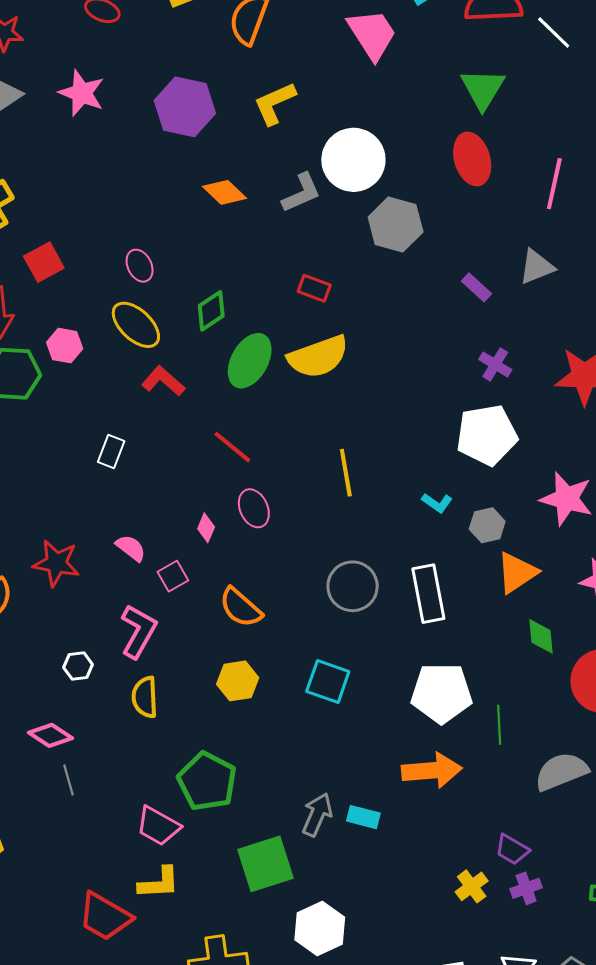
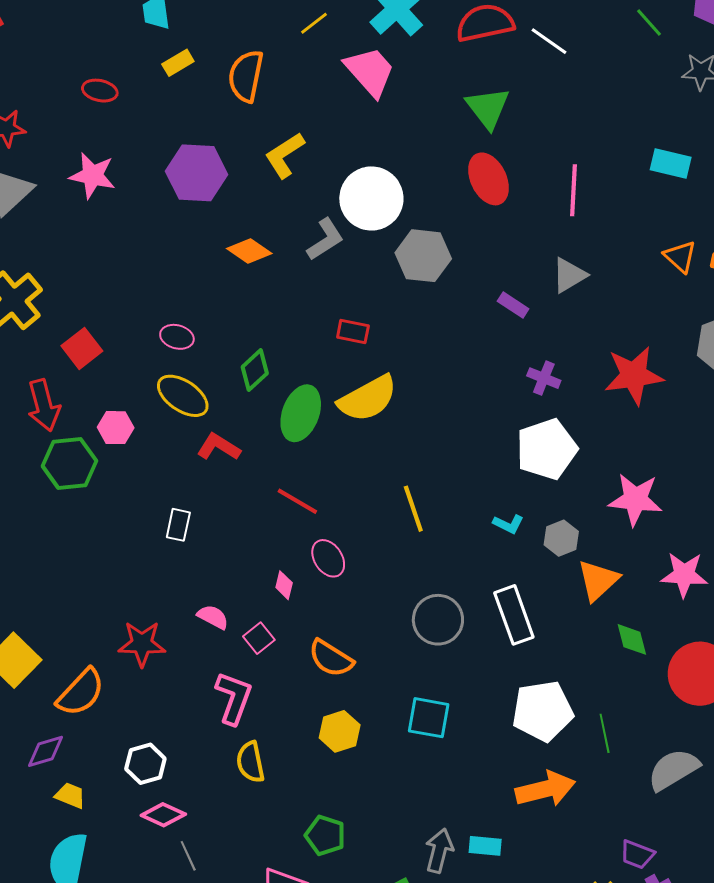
pink ellipse: (140, 266) -> (177, 337), turned -40
white hexagon: (78, 666) -> (145, 764), moved, size x1.4
green pentagon: (207, 781) -> (325, 835), size x0.7

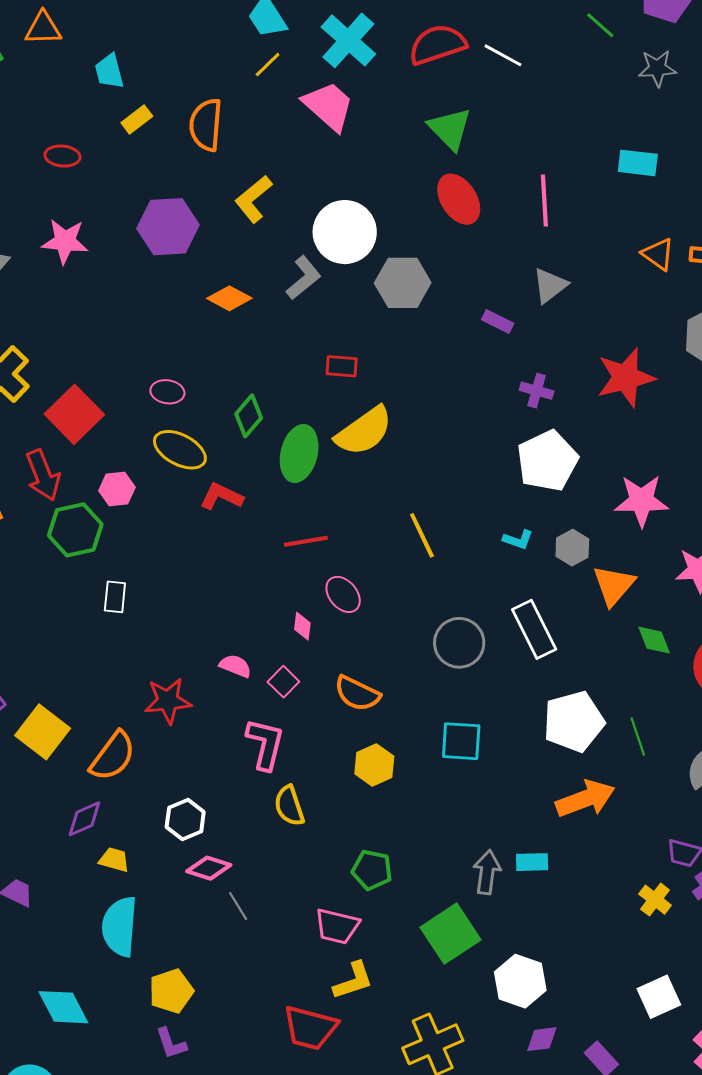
red square: (82, 348) -> (74, 414), size x1.4
red line: (297, 501) -> (306, 541), turned -33
white rectangle: (178, 525) -> (115, 597), moved

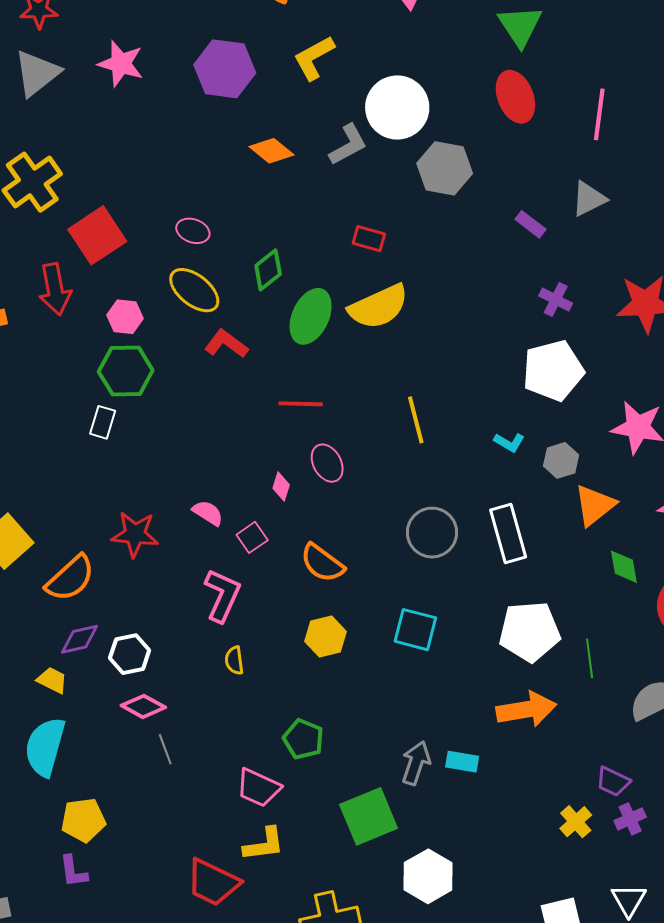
green hexagon: (75, 530) -> (126, 371), moved
yellow semicircle: (289, 806) -> (234, 660), size x0.7
purple diamond: (84, 819) -> (80, 639), moved

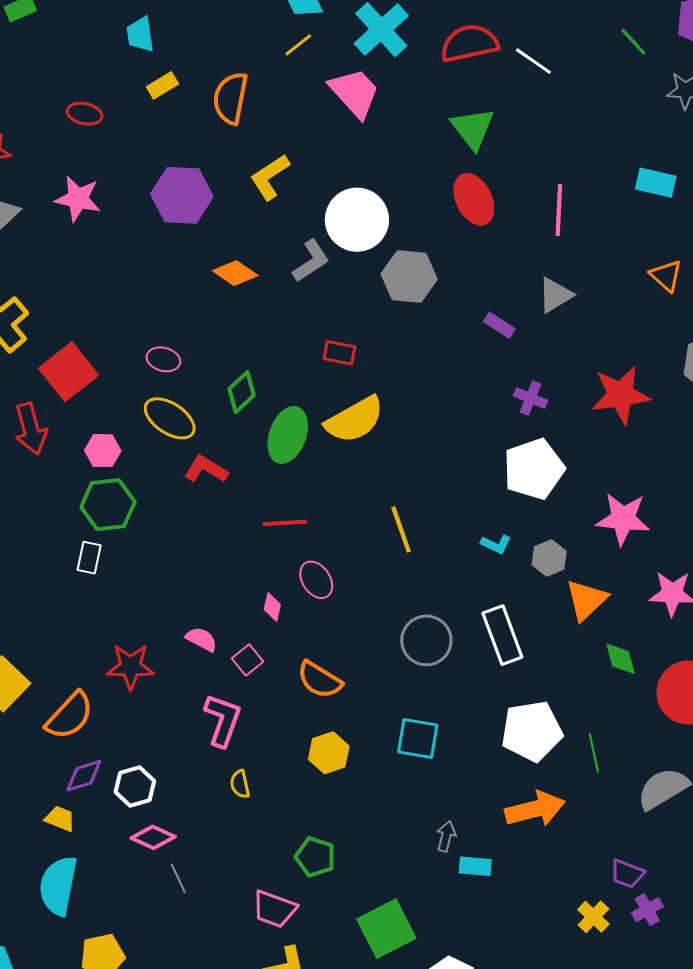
gray arrow: (416, 763) -> (446, 836), moved, size x0.7

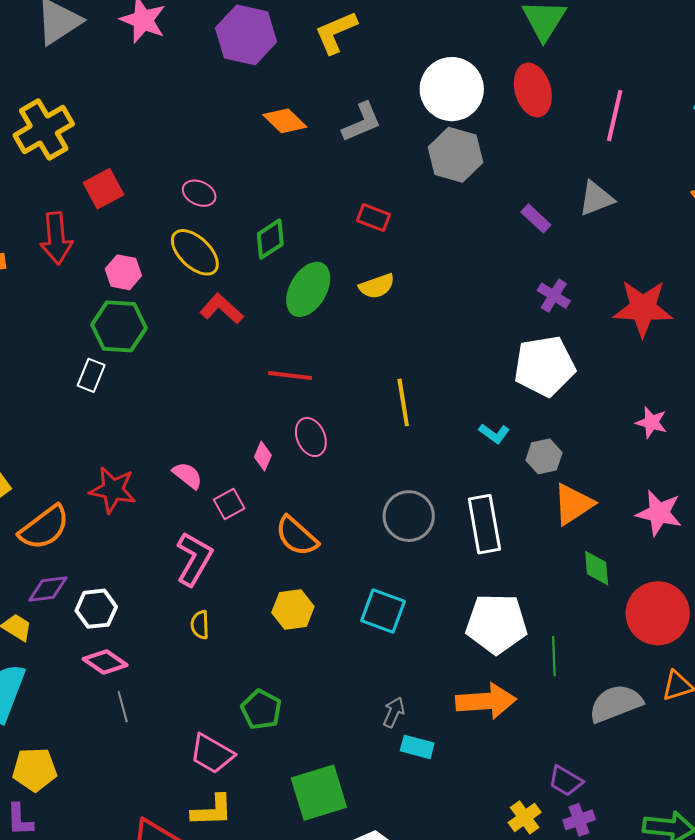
white circle: (357, 220) -> (452, 89), moved
red square: (68, 372) -> (103, 189), size x0.7
yellow semicircle: (355, 420) -> (377, 286), size x0.6
pink star: (623, 519) -> (651, 422), moved, size x0.6

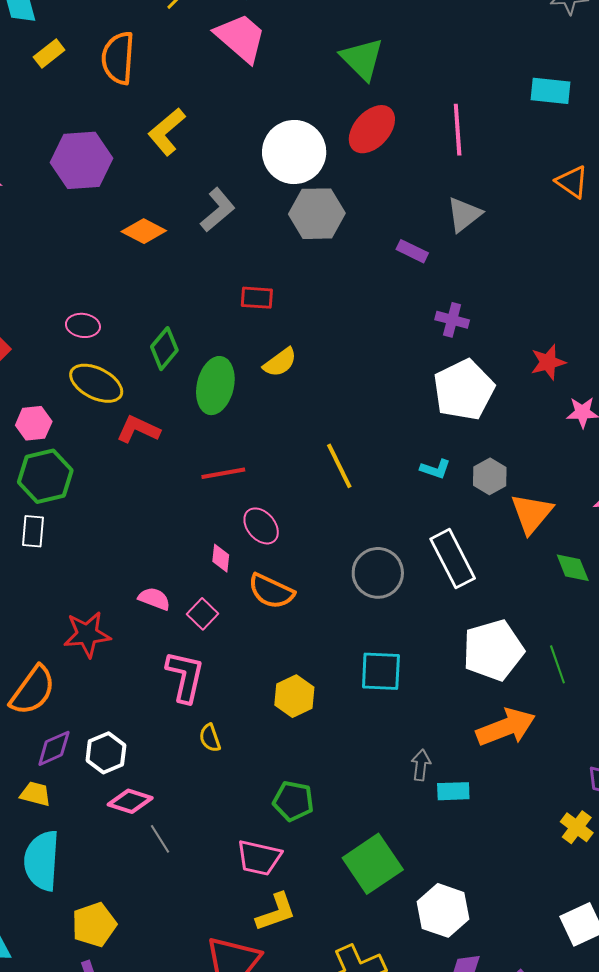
red ellipse: (533, 90) -> (372, 129), turned 75
red star: (643, 308) -> (548, 362), moved, size x0.6
orange semicircle: (297, 536) -> (271, 591), moved

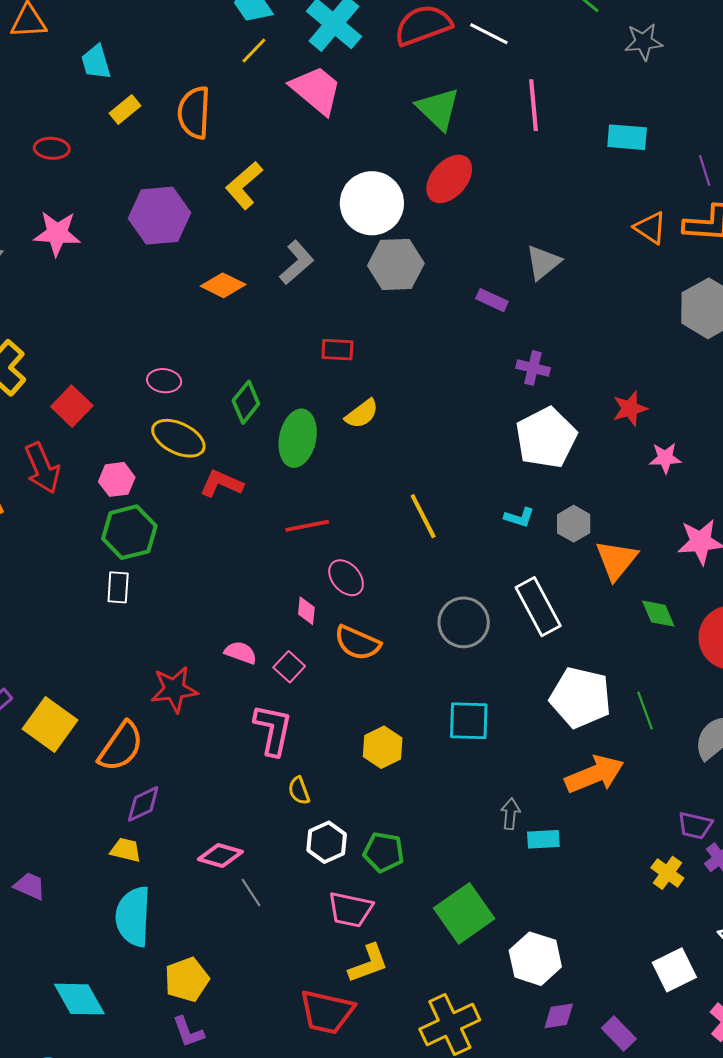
pink line: (458, 130) -> (534, 105), moved
white pentagon: (493, 650) -> (581, 698), turned 30
white hexagon: (106, 753) -> (327, 842), moved

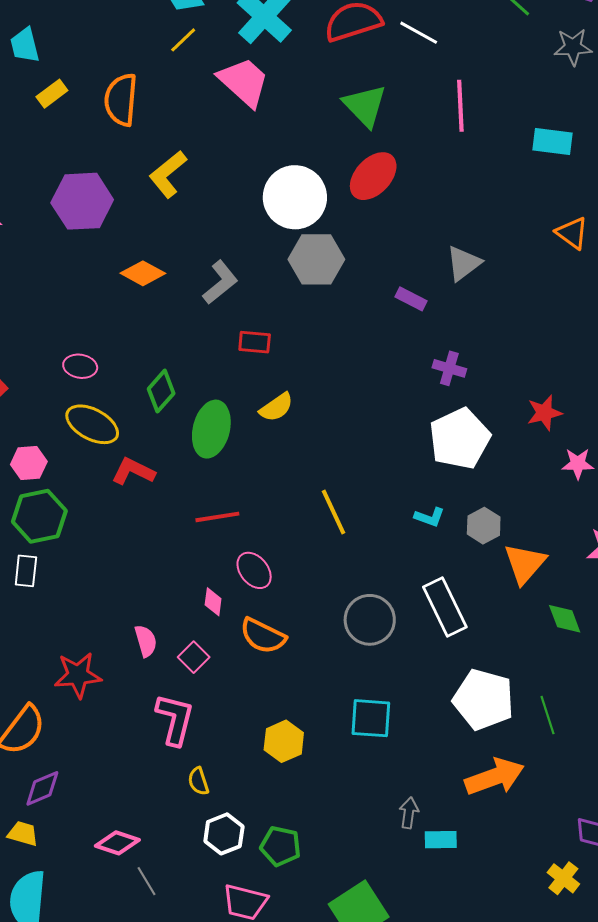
gray L-shape: (297, 263) -> (220, 282), moved
pink semicircle: (241, 653) -> (146, 641), turned 52

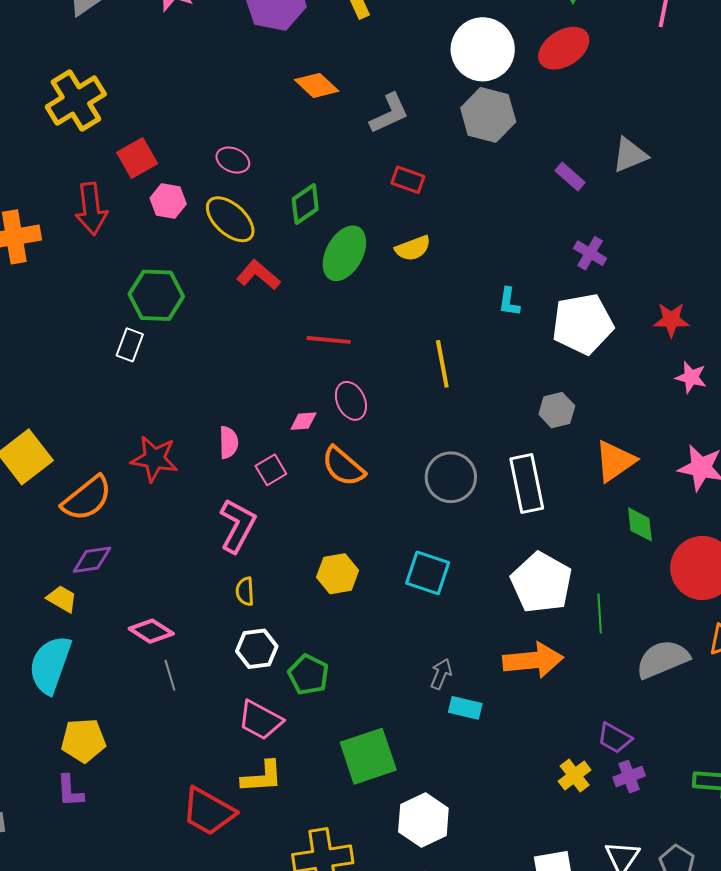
pink hexagon: (29, 463) -> (168, 201), moved
cyan L-shape: (430, 517) -> (509, 302), moved, turned 64
gray hexagon: (484, 526) -> (557, 410), moved
pink diamond: (213, 602) -> (303, 421), turned 64

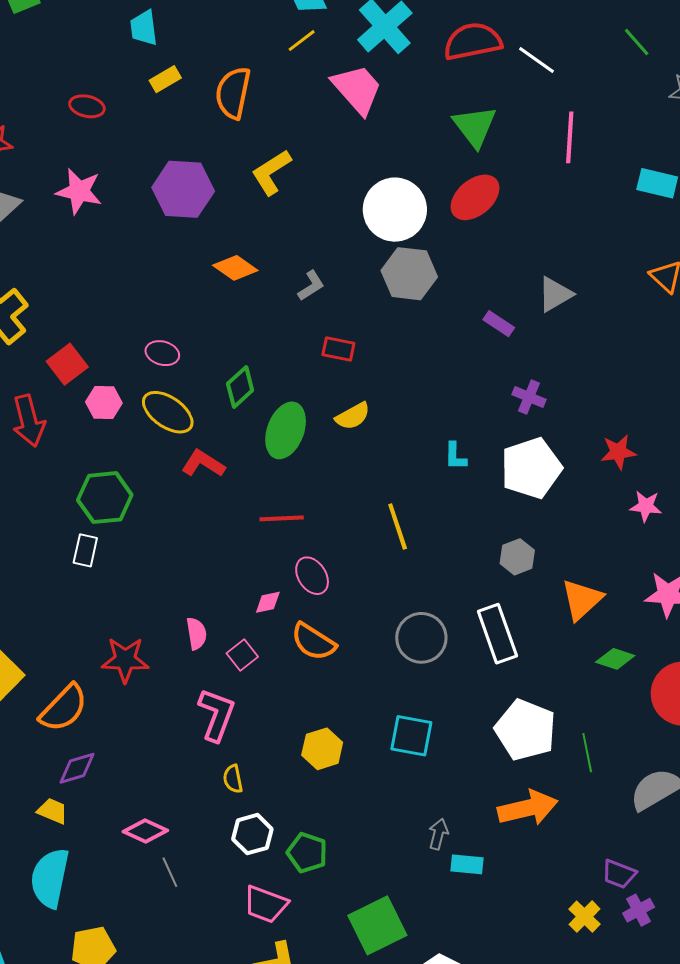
gray L-shape: (389, 113) -> (311, 286), size x0.7
green diamond: (640, 524) -> (615, 659), turned -57

